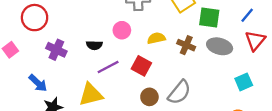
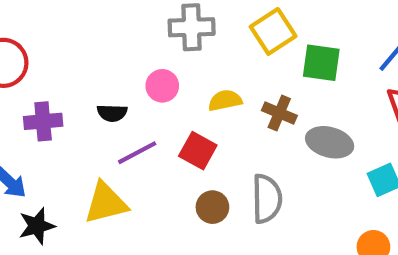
gray ellipse: (220, 46) -> (330, 142), moved
purple cross: (56, 50) -> (43, 121), turned -30
gray semicircle: (179, 92) -> (267, 199), turned -40

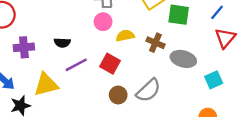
pink circle: (162, 86) -> (103, 22), moved
gray semicircle: (267, 199) -> (148, 90), turned 48
yellow triangle: (106, 203) -> (46, 85), moved

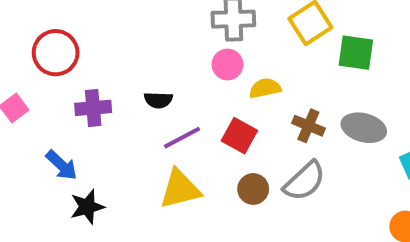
brown cross: (155, 43) -> (308, 126), moved
yellow triangle: (46, 85) -> (180, 189), moved

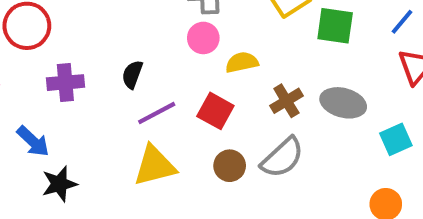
black semicircle: (158, 100) -> (132, 74), turned 108
brown cross: (308, 126) -> (286, 101), turned 36

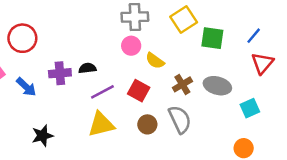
yellow semicircle: (242, 62) -> (155, 61), turned -132
black semicircle: (132, 74) -> (87, 68), turned 63
purple cross: (65, 83) -> (60, 73), moved
blue arrow: (33, 141) -> (26, 87), moved
gray semicircle: (282, 158) -> (180, 119), turned -72

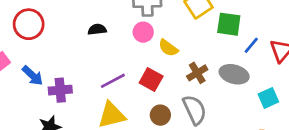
blue line: (254, 36) -> (251, 45), moved
black semicircle: (87, 68) -> (97, 29), moved
purple cross: (60, 73) -> (60, 90), moved

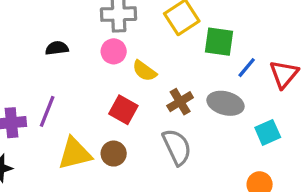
purple line: (113, 81) -> (47, 111), moved, turned -40
brown circle: (160, 115) -> (114, 154), moved

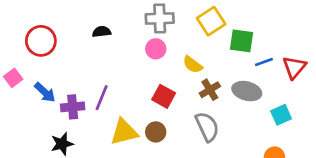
black semicircle: (57, 48) -> (102, 32), moved
blue line: (247, 68) -> (264, 62), turned 30
yellow semicircle: (144, 71) -> (193, 65), moved

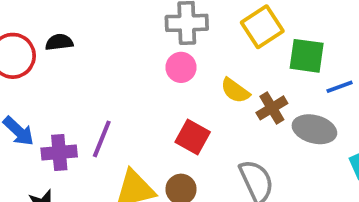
black semicircle: (102, 32) -> (59, 42), moved
brown cross: (210, 90) -> (272, 108), moved

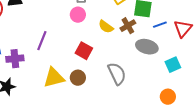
brown cross: (272, 108) -> (128, 26), moved
purple line: (102, 139) -> (42, 41), moved

